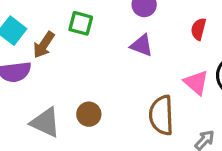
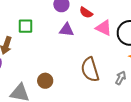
red semicircle: (199, 29) -> (86, 13), moved, turned -56
pink triangle: (196, 82) -> (104, 28), moved

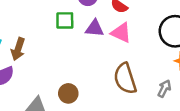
green square: (25, 26) -> (65, 20), moved
pink triangle: (104, 28) -> (121, 33), moved

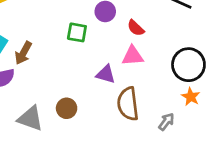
purple triangle: (95, 28) -> (106, 74), moved
pink triangle: (121, 33) -> (133, 56), turned -40

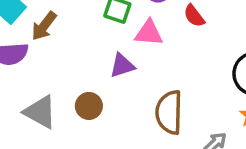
pink triangle: (133, 56) -> (149, 33), moved
purple triangle: (106, 74) -> (122, 66), moved, turned -42

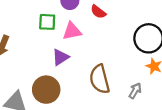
brown circle: (89, 106) -> (46, 90), size x1.5

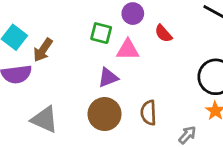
brown semicircle: (100, 79) -> (149, 113), size x0.7
brown circle: (46, 90) -> (105, 114), moved

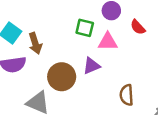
brown arrow: (43, 50) -> (35, 43), turned -50
brown circle: (105, 114) -> (62, 77), moved

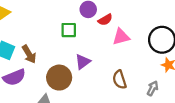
red semicircle: (138, 27) -> (105, 20), moved, turned -64
pink triangle: (108, 42) -> (121, 37), moved

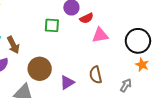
purple triangle: (83, 62) -> (67, 82), moved

